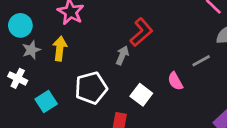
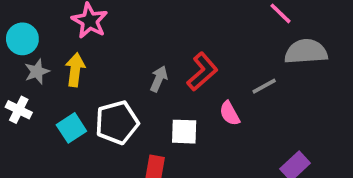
red L-shape: (141, 32) -> (202, 72), moved
white square: (141, 95) -> (184, 132), turned -35
cyan square: (46, 102) -> (71, 128), moved

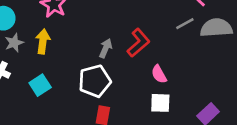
gray line: (264, 86) -> (185, 24), moved
white pentagon: (117, 122) -> (95, 81), moved
white square: (184, 132) -> (160, 103), moved

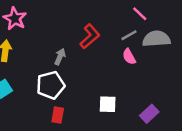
red L-shape: (138, 43) -> (90, 36), moved
pink semicircle: (159, 74) -> (129, 57), moved

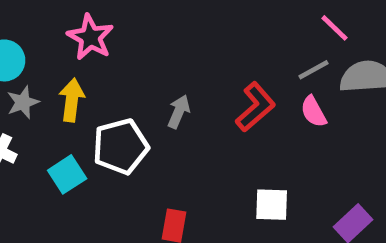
red L-shape: (90, 36) -> (255, 107), moved
white pentagon: (51, 85) -> (121, 146), moved

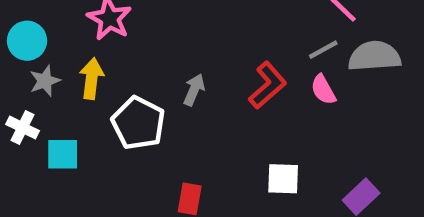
white pentagon: (121, 146) -> (138, 123), turned -30
cyan square: (67, 174) -> (63, 154), moved, turned 33

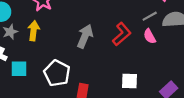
gray arrow: (194, 90) -> (85, 36), size x1.5
white pentagon: (138, 123) -> (57, 73), moved

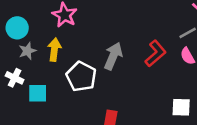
white pentagon: (57, 73) -> (81, 77), moved
white square: (130, 81) -> (181, 107), moved

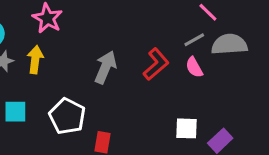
white pentagon: (81, 77) -> (67, 116), moved

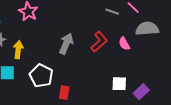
gray line: (194, 40) -> (112, 12), moved, turned 48
yellow arrow: (35, 60) -> (18, 50), moved

